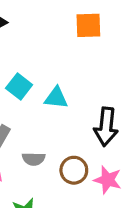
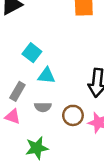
cyan triangle: (56, 98) -> (46, 76), moved

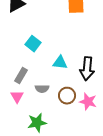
cyan triangle: (46, 76) -> (60, 63), moved
pink triangle: (13, 117) -> (17, 97), turned 40

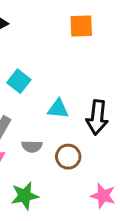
pink star: (88, 102) -> (103, 196), moved

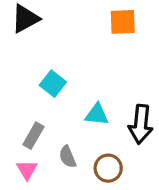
gray semicircle: (32, 146) -> (68, 157), turned 66

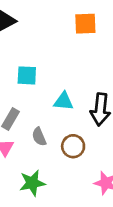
cyan square: (53, 84) -> (27, 75), turned -35

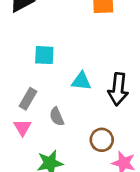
brown circle: (73, 146) -> (102, 140), moved

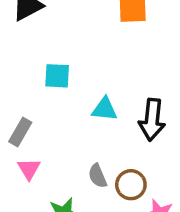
gray rectangle: (28, 99) -> (20, 132), moved
gray semicircle: (57, 117) -> (98, 176), moved

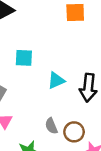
cyan triangle: (105, 109) -> (56, 81), turned -30

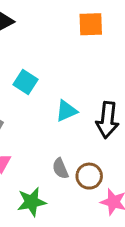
cyan square: (24, 58) -> (25, 82), turned 30

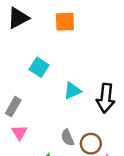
orange square: (91, 24) -> (65, 22), moved

